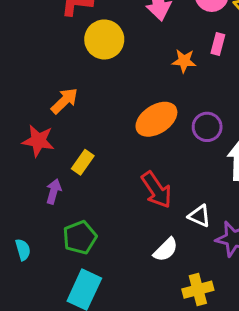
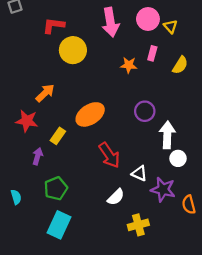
orange ellipse: (156, 119) -> (90, 114), moved

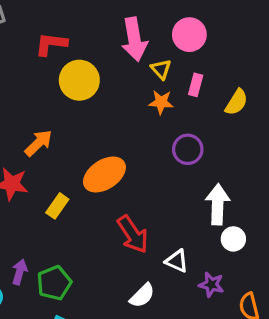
yellow triangle: (170, 27) -> (161, 69), moved
purple circle: (145, 111) -> (188, 149), moved
purple arrow: (38, 156) -> (20, 272), moved
purple star: (163, 190) -> (211, 285), size x0.7

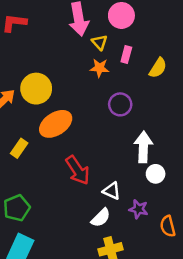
yellow circle: (79, 80) -> (36, 89), moved
white semicircle: (142, 296) -> (101, 218), moved

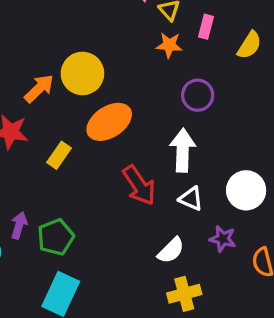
white arrow: (143, 147) -> (183, 150), moved
white circle: (156, 174) -> (246, 190), size x1.5
white triangle: (112, 191) -> (191, 199), moved

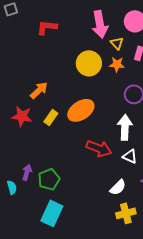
yellow circle: (82, 73) -> (89, 63), moved
yellow rectangle: (59, 155) -> (51, 117), moved
red arrow: (139, 185) -> (99, 148), turned -35

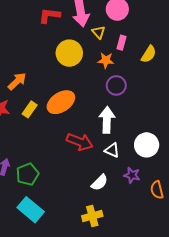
red L-shape: (47, 27) -> (49, 15), moved
orange star: (117, 64) -> (106, 60), moved
cyan rectangle: (52, 213) -> (31, 210), turned -75
yellow cross: (126, 213) -> (92, 216), moved

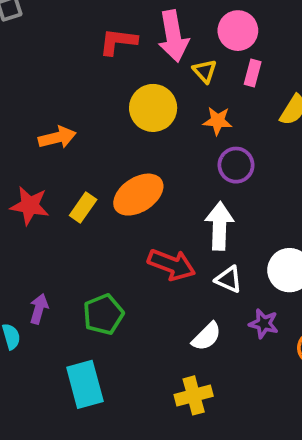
pink rectangle: (121, 43) -> (253, 73), moved
orange arrow: (17, 81) -> (57, 137), moved, turned 30
green pentagon: (28, 174) -> (103, 314), moved
cyan rectangle: (31, 210) -> (85, 384), turned 35

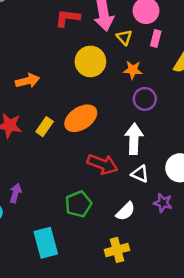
green pentagon: (103, 314) -> (78, 204), moved

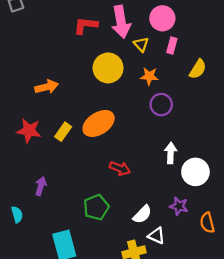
white arrow: (134, 139) -> (171, 153), moved, size x0.7
red arrow: (103, 164) -> (120, 168), size x0.7
white triangle: (140, 174) -> (156, 236), moved
purple arrow: (16, 193) -> (41, 186), moved

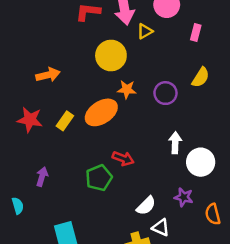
yellow triangle: (141, 44) -> (145, 31), turned 42
pink rectangle: (172, 45) -> (196, 32), moved
yellow semicircle: (198, 69) -> (201, 77), moved
orange star: (149, 76) -> (127, 89), moved
green pentagon: (96, 207) -> (99, 178), moved

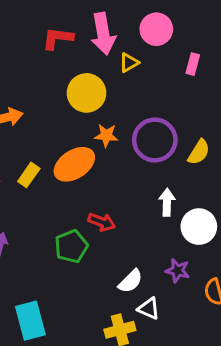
yellow semicircle: (201, 77) -> (199, 152), moved
purple circle: (165, 93) -> (155, 140), size x1.5

